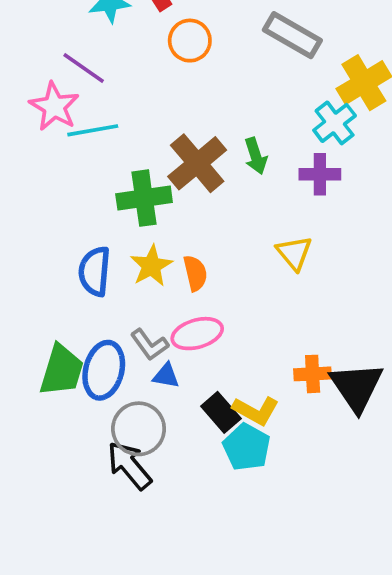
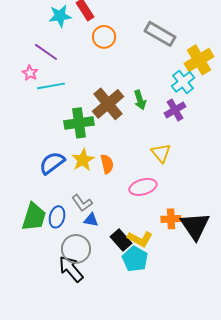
pink star: (54, 106) -> (30, 73), size x0.6
purple cross: (320, 174) -> (175, 110), turned -30
blue semicircle: (95, 271) -> (52, 163), turned 48
pink ellipse: (197, 334) -> (143, 187), moved
blue ellipse: (104, 370) -> (57, 217), size x0.7

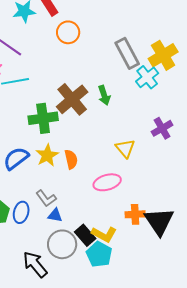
gray rectangle: (160, 34) -> (127, 53), moved, turned 32
purple cross: (175, 110) -> (162, 128), moved
gray circle: (76, 249) -> (62, 244), moved

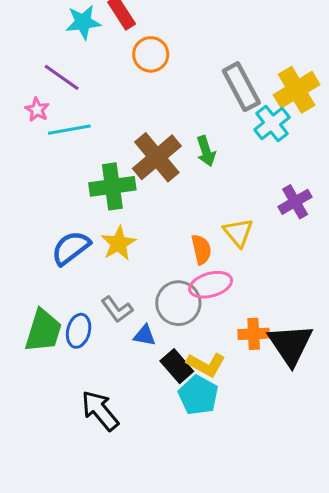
orange semicircle: (71, 159) -> (201, 249), moved
blue triangle: (55, 215) -> (145, 335), moved
gray circle: (62, 244) -> (178, 303), moved

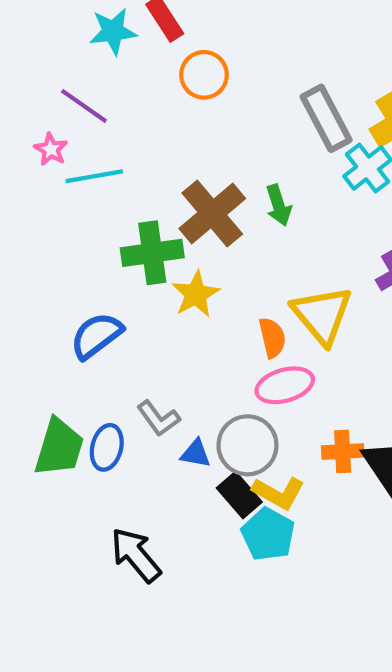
yellow triangle: (238, 233) -> (322, 315), size x1.5
yellow star: (118, 243) -> (196, 294), moved
gray circle: (178, 303) -> (247, 445), moved

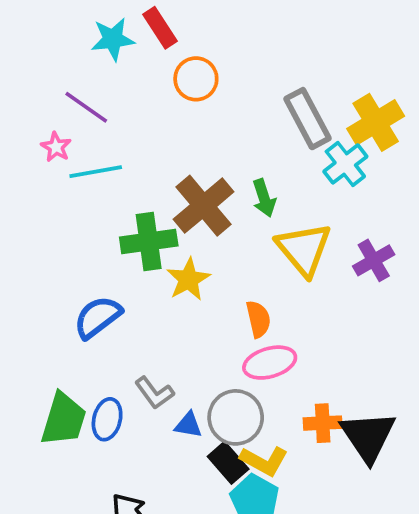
yellow triangle: (322, 315) -> (304, 249), moved

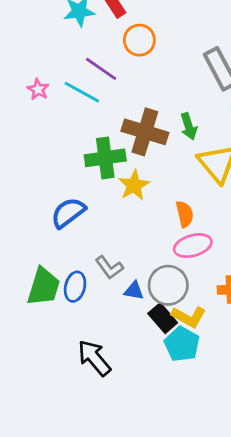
purple line: (86, 107) -> (101, 69), moved
cyan line: (96, 172) -> (82, 92), moved, turned 39
brown cross: (204, 206) -> (145, 132), turned -33

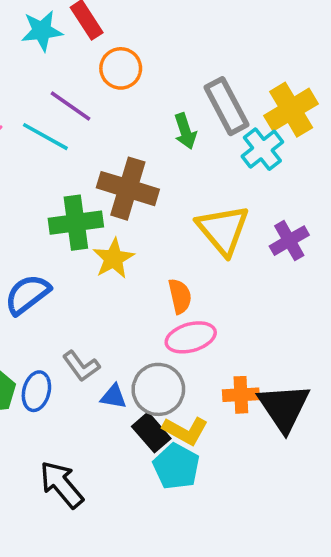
green arrow: (189, 126) -> (185, 131), moved

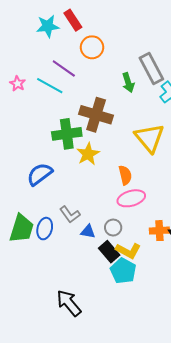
gray circle: (158, 389) -> (113, 228), size x0.6
black arrow: (62, 484) -> (69, 303), moved

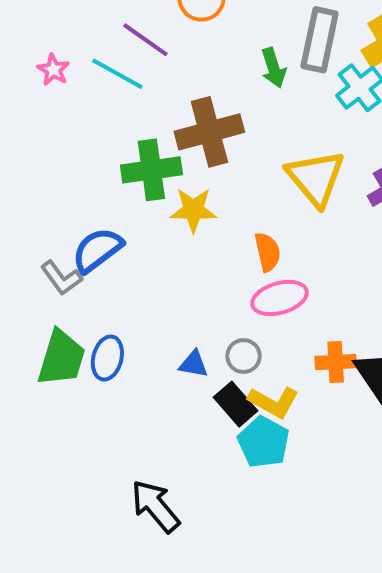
gray rectangle: (151, 68) -> (320, 40), turned 40
brown cross: (96, 115) -> (209, 132), turned -32
yellow star: (88, 154) -> (193, 210), turned 30
gray L-shape: (70, 214) -> (61, 278), moved

